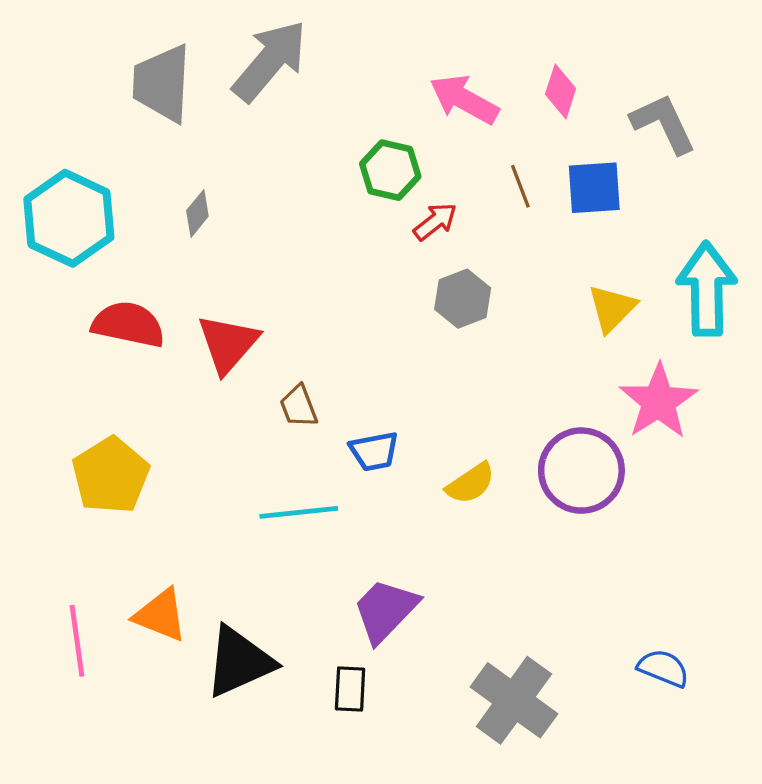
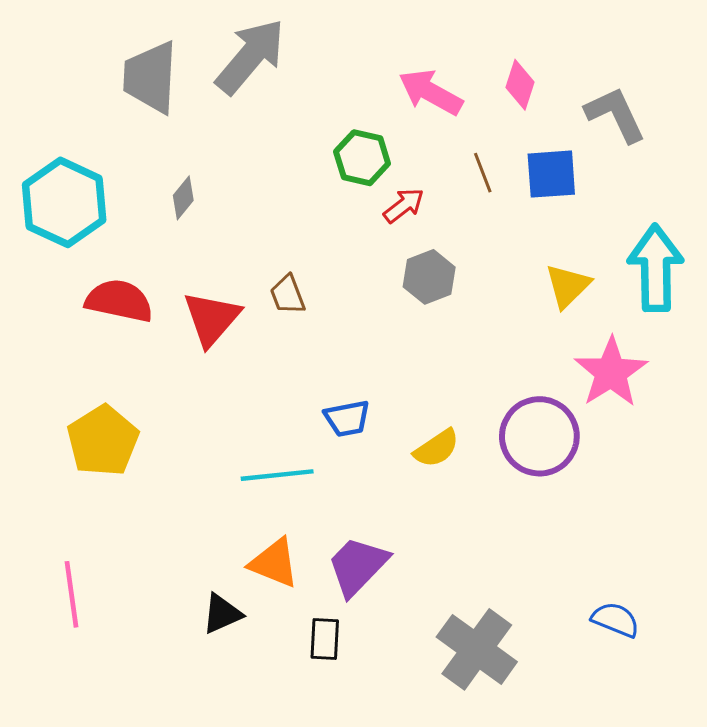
brown trapezoid: (299, 406) -> (288, 295), moved
orange triangle: (160, 615) -> (274, 563), moved
black triangle: (239, 662) -> (222, 614), size x0.6

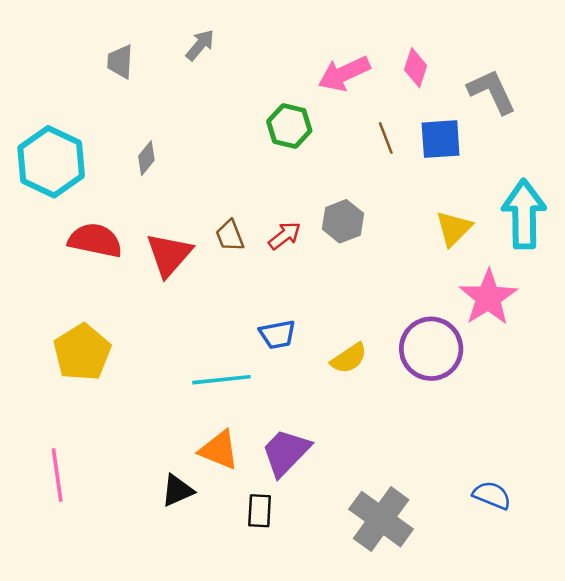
gray arrow: (250, 56) -> (200, 45), size x0.5
gray trapezoid: (150, 77) -> (120, 62), size x0.6
pink arrow: (431, 92) -> (344, 74), turned -54
red arrow: (404, 205) -> (285, 236), moved

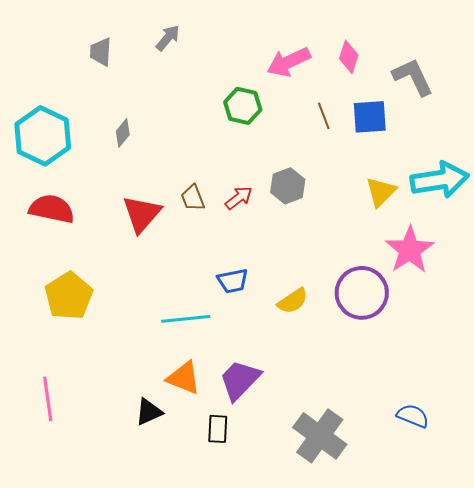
cyan arrow: (524, 214) -> (440, 180), turned 82
red semicircle: (95, 240) -> (52, 209), moved

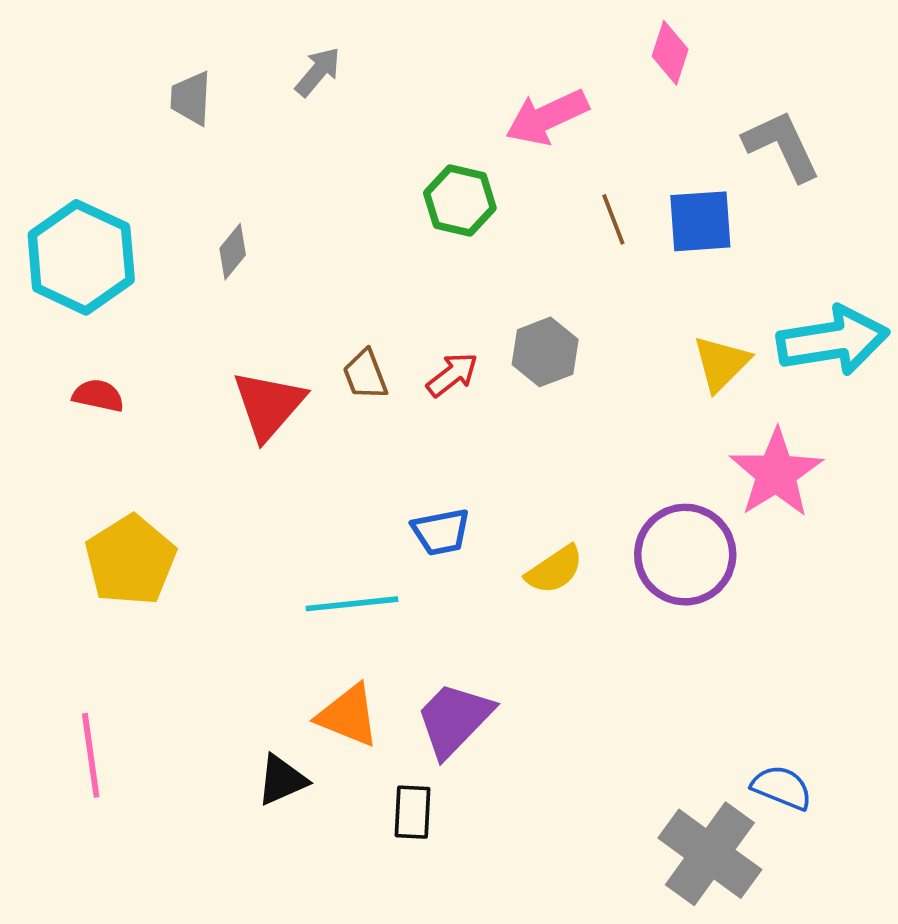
pink diamond: (349, 57) -> (670, 53), moved
red semicircle: (52, 209) -> (98, 396), size x0.6
gray cross: (320, 436) -> (710, 854), moved

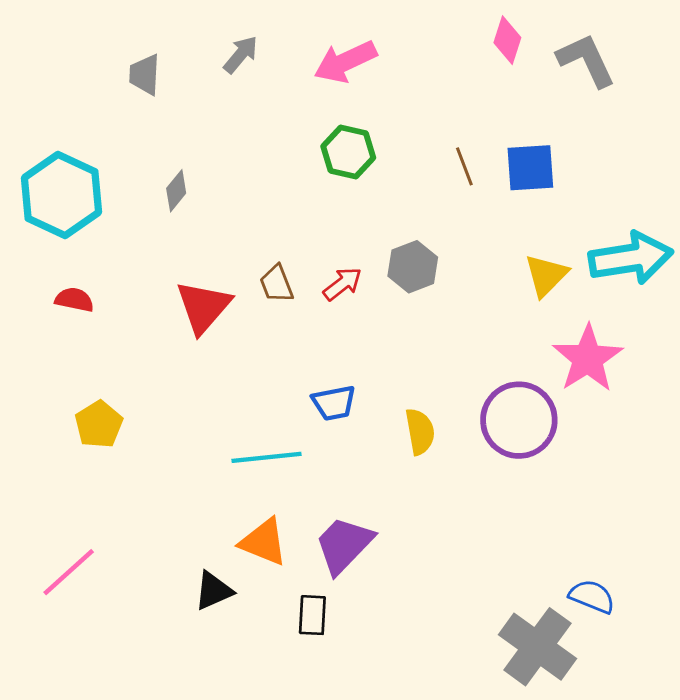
pink arrow: (547, 117) -> (345, 62), moved
gray L-shape: (782, 146) -> (586, 60), moved
yellow pentagon: (130, 560) -> (99, 424), size x0.7
yellow semicircle: (555, 570) -> (420, 432), turned -66
pink line: (91, 755) -> (69, 572), turned 56

